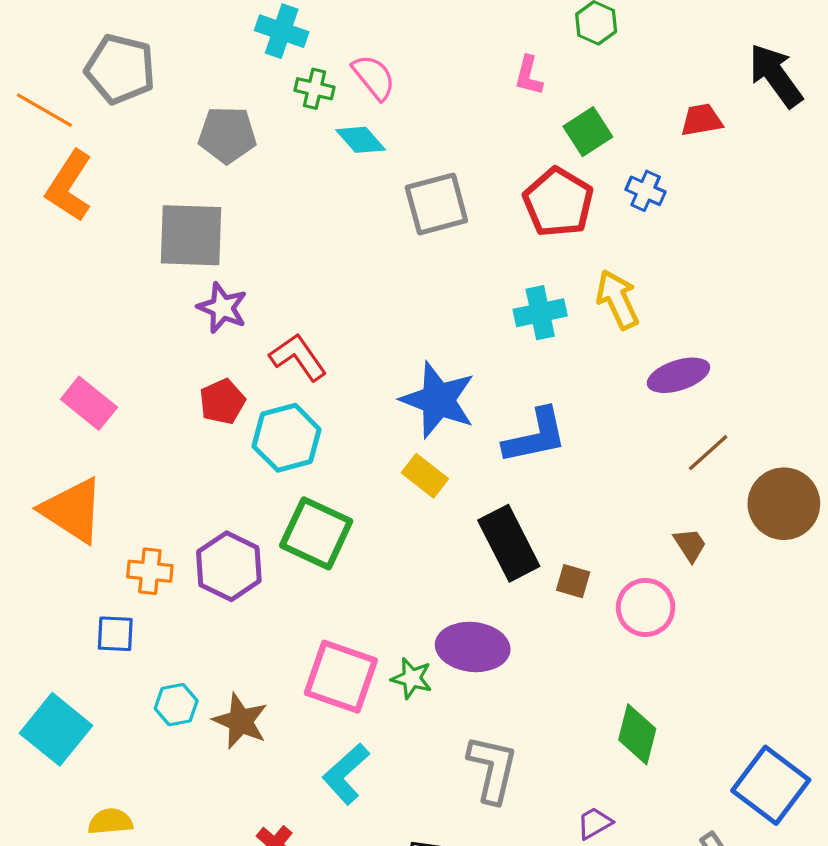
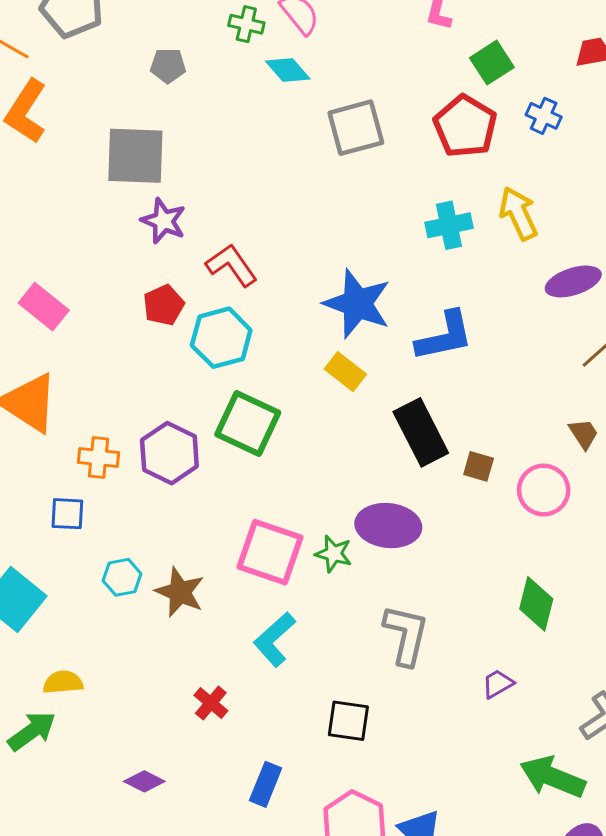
gray pentagon: (227, 135) -> (168, 66), size x0.7

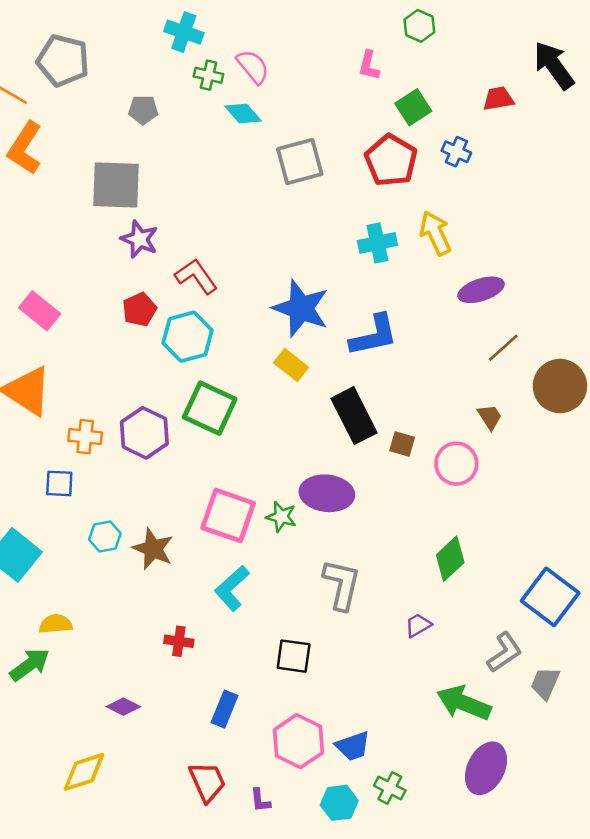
green diamond: (536, 604) -> (450, 559), turned 33
red cross: (211, 703) -> (179, 641), turned -32

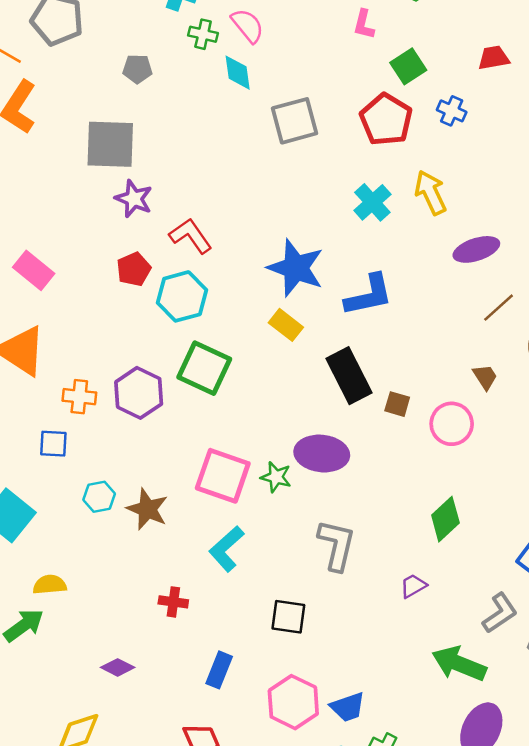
cyan diamond: (243, 113) -> (238, 73), turned 33
cyan cross: (377, 243) -> (372, 202), turned -30

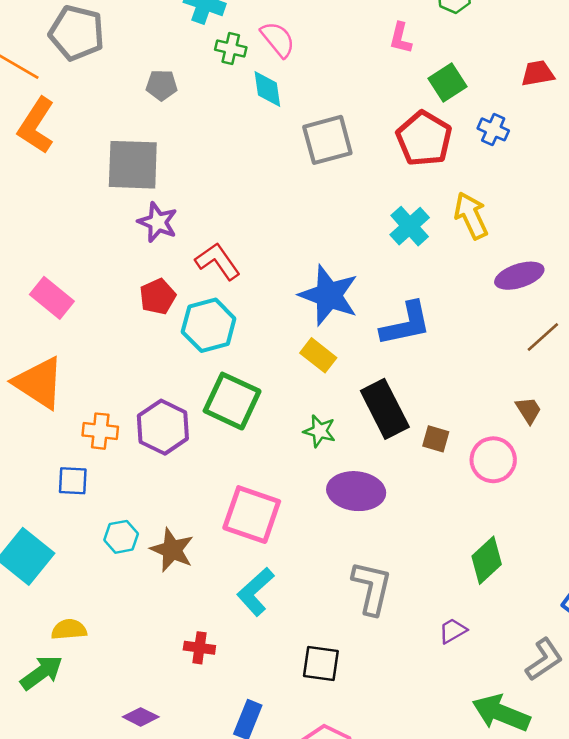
green star: (276, 477) -> (320, 431), moved

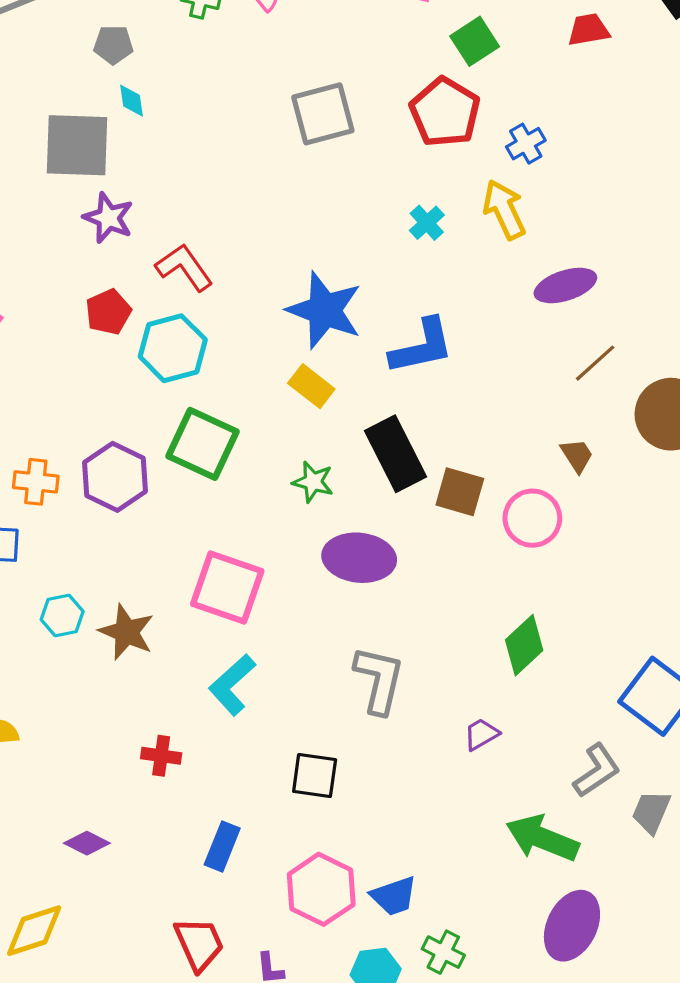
cyan diamond: (267, 89) -> (131, 101), moved, size x0.7
blue cross: (493, 129) -> (526, 144), moved, turned 36
cyan cross: (410, 226) -> (427, 223), size x0.7
brown square: (436, 439) -> (460, 492), size x1.4

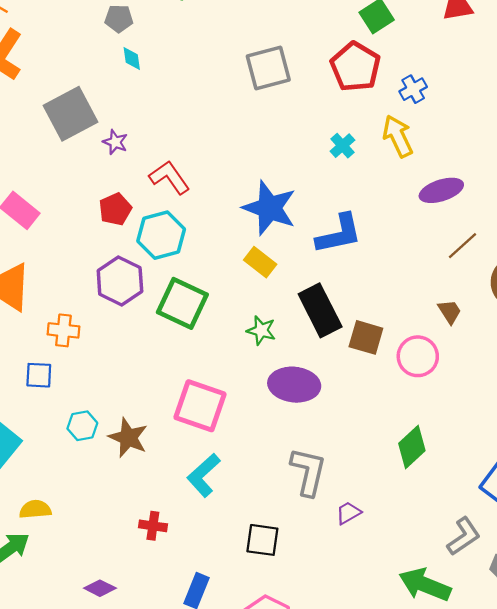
gray square: (77, 145) -> (71, 114), moved, turned -30
purple star: (108, 218) -> (115, 142), size x0.7
purple hexagon: (115, 477) -> (120, 281), moved
purple trapezoid: (481, 734) -> (348, 513), moved

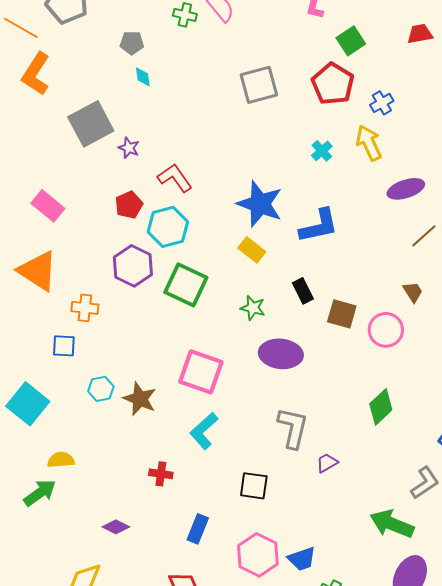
black rectangle: (320, 310) -> (303, 291), size x0.6

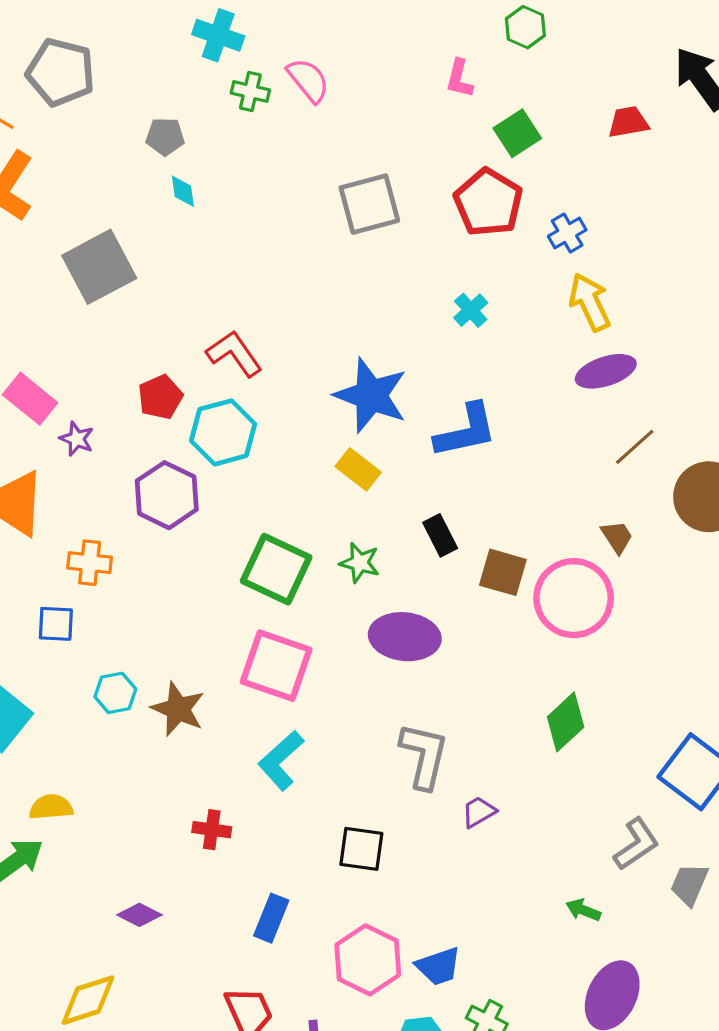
yellow arrow: (369, 143) -> (590, 302), moved
purple star: (129, 148) -> (77, 439), moved
green square: (186, 285) -> (276, 569), moved
pink circle: (386, 330) -> (574, 598), size x1.4
green arrow: (392, 524) -> (583, 910), size x0.5

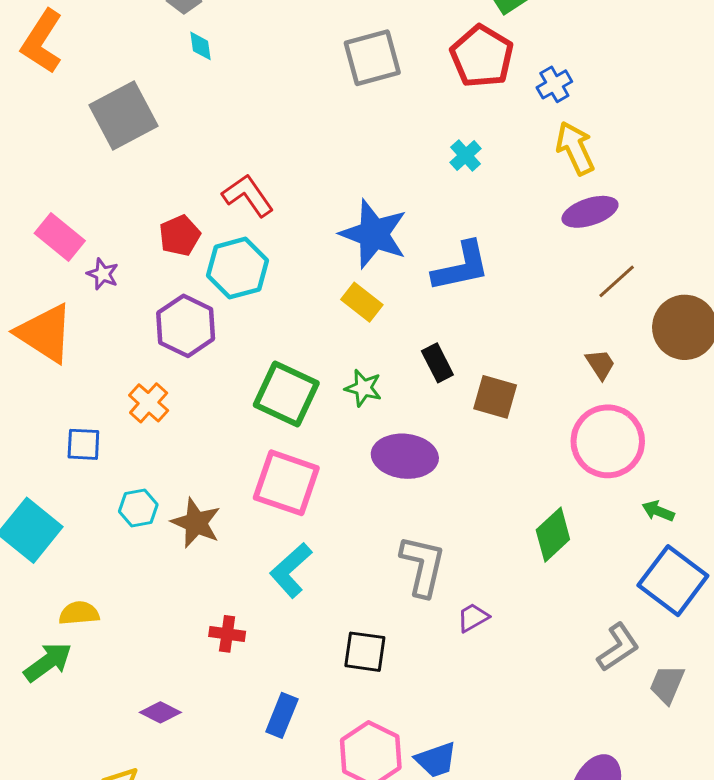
orange cross: (90, 563) -> (149, 403), moved, turned 36
pink circle: (574, 598) -> (608, 441), moved
green arrow: (583, 910) -> (658, 511), moved

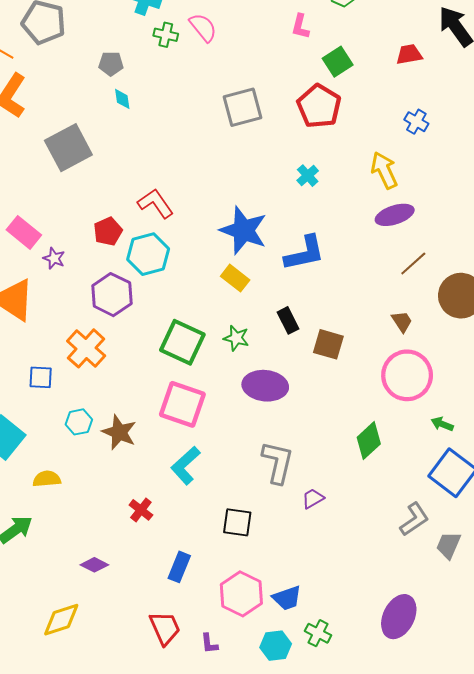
blue cross: (554, 84) -> (416, 122), moved, turned -30
orange cross: (149, 403) -> (86, 348), size x1.4
yellow semicircle: (79, 613) -> (47, 479), moved
red cross: (227, 634) -> (141, 510), turned 30

